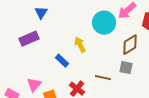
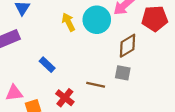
yellow arrow: (80, 45) -> (68, 22), moved
pink triangle: (34, 85) -> (14, 93), turned 42

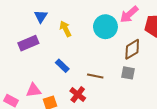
yellow arrow: (68, 22) -> (65, 29), moved
brown line: (96, 85) -> (95, 76), moved

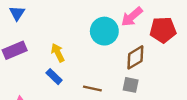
blue triangle: (41, 16) -> (17, 13), moved
yellow arrow: (65, 29) -> (58, 53), moved

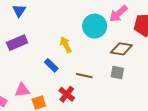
yellow arrow: (58, 53) -> (66, 45), moved
brown diamond: (135, 57) -> (121, 49), turned 40

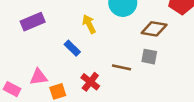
brown line: (84, 76) -> (122, 67), moved

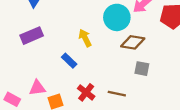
brown diamond: (154, 29) -> (133, 42), moved
brown line: (122, 67) -> (117, 94), moved

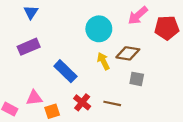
cyan circle: (117, 17) -> (99, 29), moved
yellow arrow: (85, 38) -> (103, 61), moved
blue rectangle: (69, 61) -> (65, 71), size x1.5

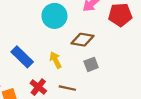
yellow arrow: (103, 61) -> (56, 60), moved
gray square: (137, 79) -> (91, 64), turned -32

